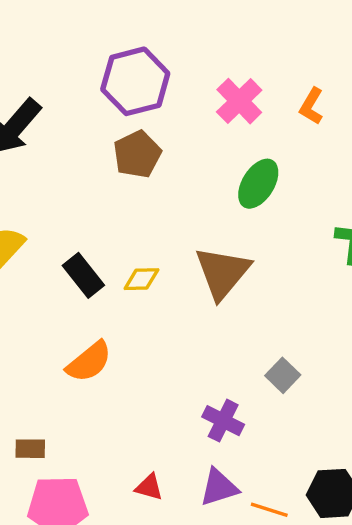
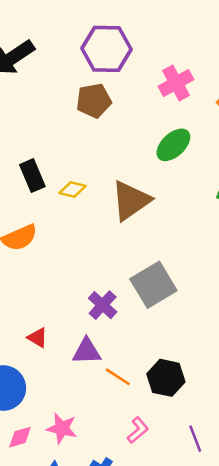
gray square: (283, 375) -> (153, 285), size x1.8

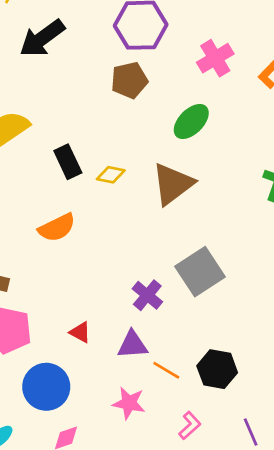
green ellipse: (173, 145) -> (191, 121), moved
pink star: (62, 428) -> (129, 403), moved

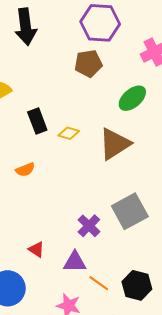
black arrow: (42, 38) -> (26, 27), turned -66
orange semicircle: (57, 228) -> (25, 170), size x0.7

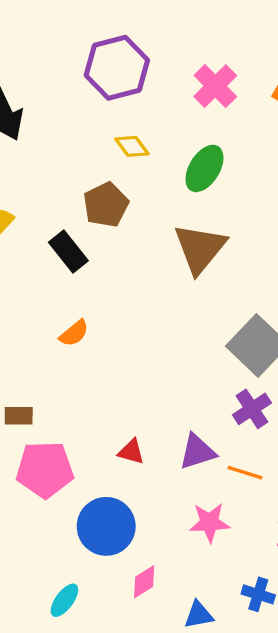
brown pentagon: (88, 64) -> (106, 205), moved
yellow diamond: (69, 133) -> (132, 146), moved, turned 55
purple cross: (89, 226) -> (252, 409), moved, turned 30

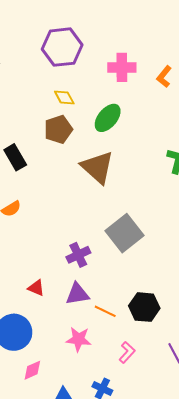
pink cross: (215, 86) -> (122, 67), turned 36
brown pentagon: (106, 205) -> (58, 129), moved
brown triangle: (200, 248) -> (98, 167), turned -36
purple cross: (252, 409) -> (78, 255), moved

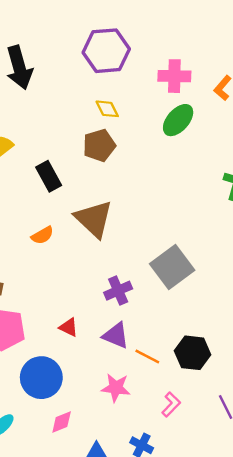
green ellipse: (108, 118) -> (178, 120), moved
brown triangle: (98, 167) -> (94, 219), moved
purple triangle: (77, 294) -> (116, 336), turned 30

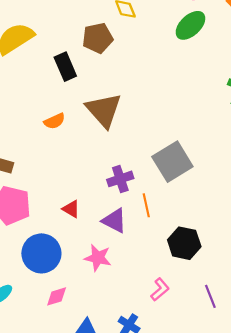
brown pentagon: (99, 145) -> (98, 38), moved
orange line: (147, 356) -> (146, 205), moved, turned 45
pink star: (116, 388) -> (98, 258), moved

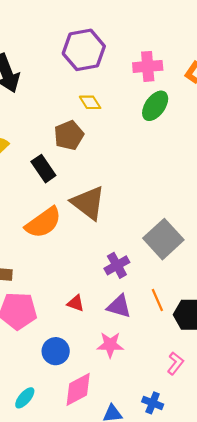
orange semicircle: (54, 121) -> (43, 223), size x1.8
orange line: (146, 205) -> (157, 300), moved
blue circle: (41, 253) -> (56, 351), size x0.7
pink diamond: (57, 296) -> (78, 389), size x1.6

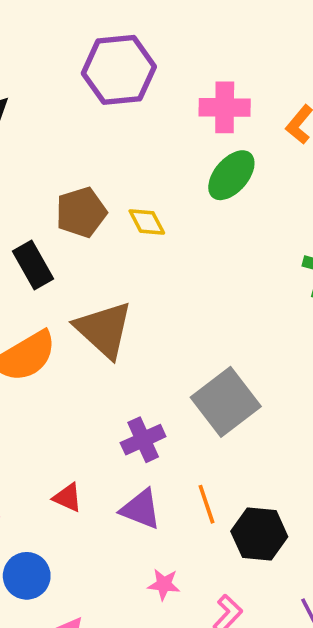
yellow diamond: (90, 102) -> (147, 222), moved
pink star: (110, 345) -> (164, 584), moved, size x0.7

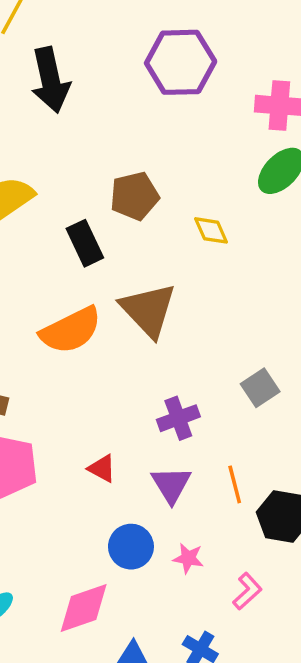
yellow diamond: (147, 222) -> (211, 230), moved
gray square: (226, 402) -> (260, 388), size x0.6
purple triangle: (141, 509) -> (171, 485), turned 33
blue circle: (27, 576) -> (131, 547), moved

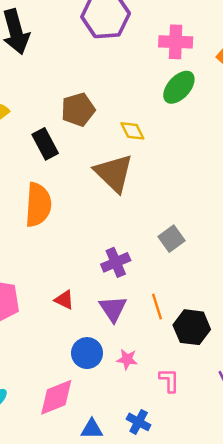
brown triangle: (148, 310) -> (114, 173), moved
orange semicircle: (71, 330) -> (38, 205), turned -57
pink L-shape: (247, 591) -> (169, 380), turned -45

